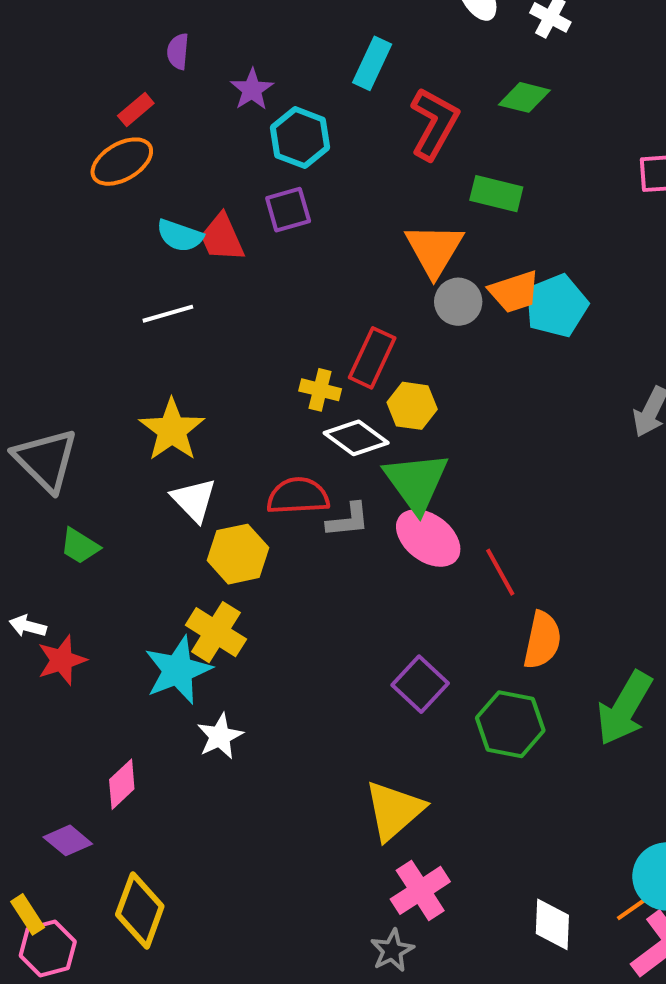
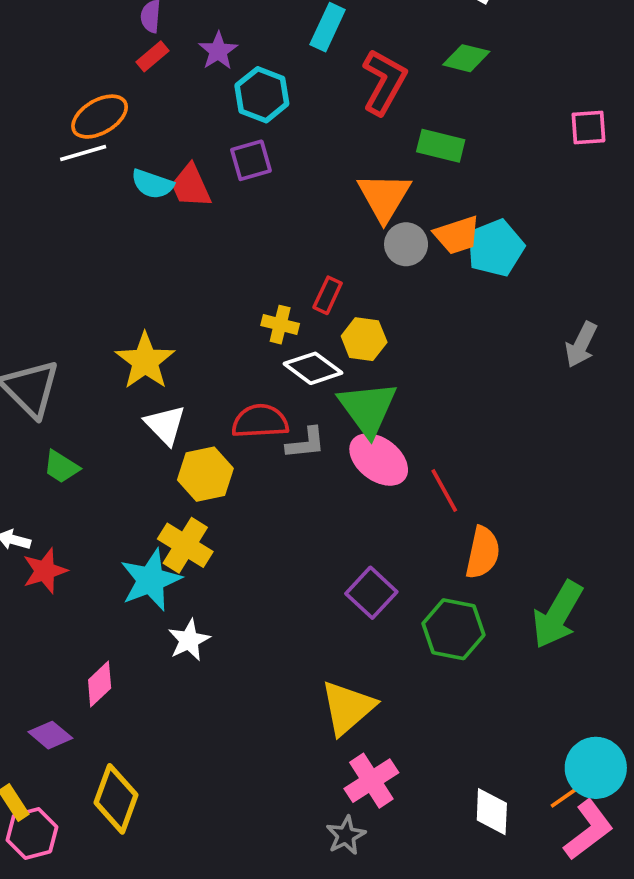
red rectangle: (136, 110) -> (152, 56), moved
white line: (168, 314) -> (83, 153), moved
red rectangle: (372, 358) -> (328, 295), size x0.7

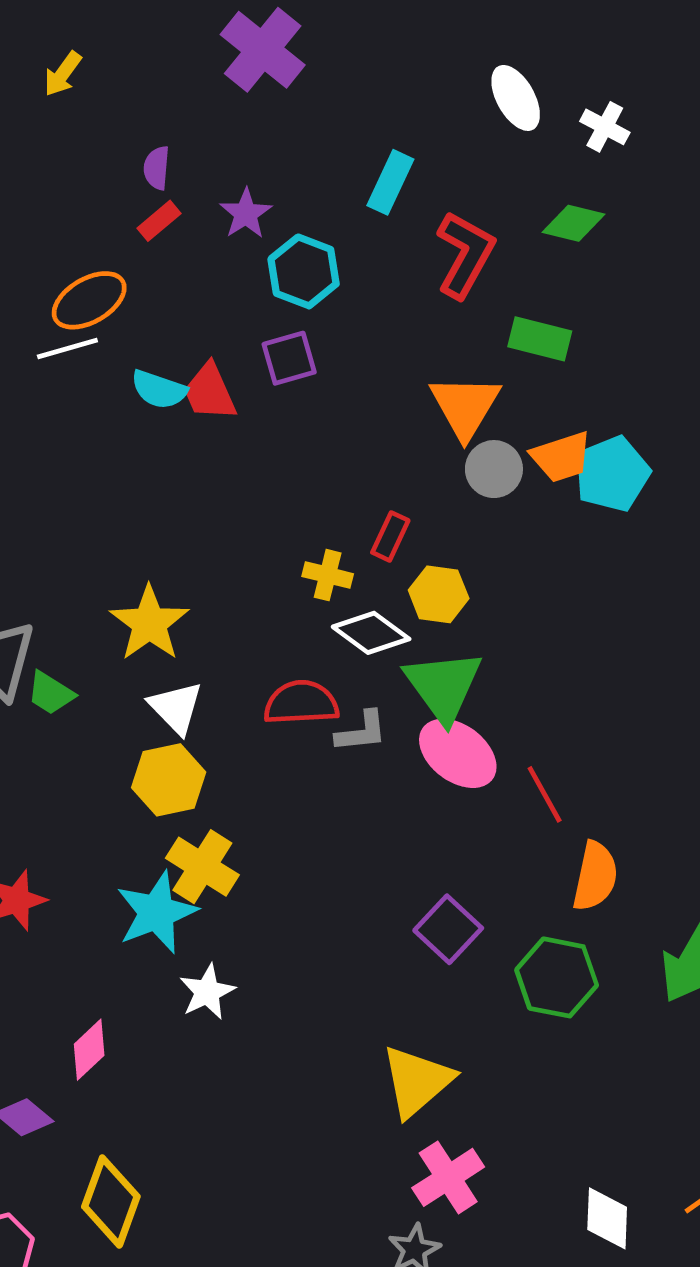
green trapezoid: (61, 467) -> (51, 693), moved
yellow hexagon: (205, 474) -> (169, 780), moved

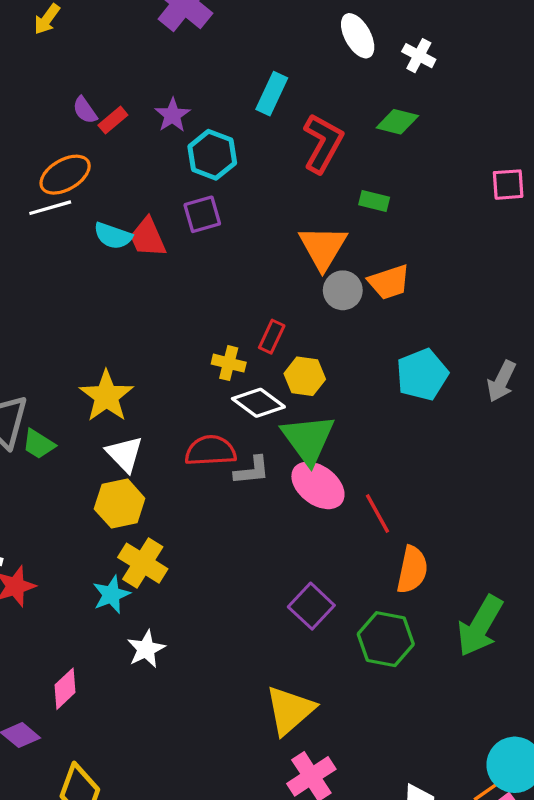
purple semicircle: (157, 168) -> (85, 110), moved, turned -40
green rectangle: (540, 339) -> (374, 201), size x0.7
cyan pentagon: (612, 474) -> (422, 375), moved
cyan star: (157, 912) -> (111, 595), size x0.7

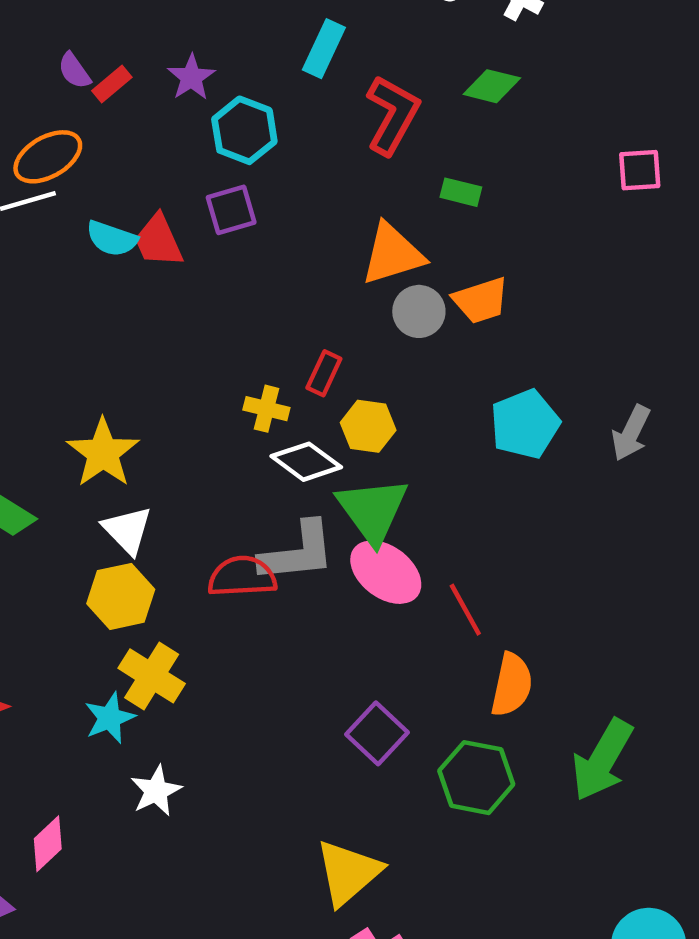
orange triangle: (323, 247) -> (392, 254), turned 42
red semicircle: (211, 451) -> (242, 577), moved
gray L-shape: (252, 471) -> (297, 552), size x1.6

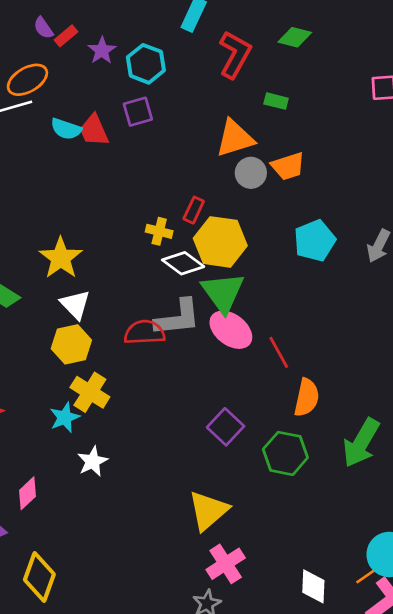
purple star: (191, 77) -> (102, 51), moved
yellow hexagon: (368, 426) -> (220, 242), size x1.6

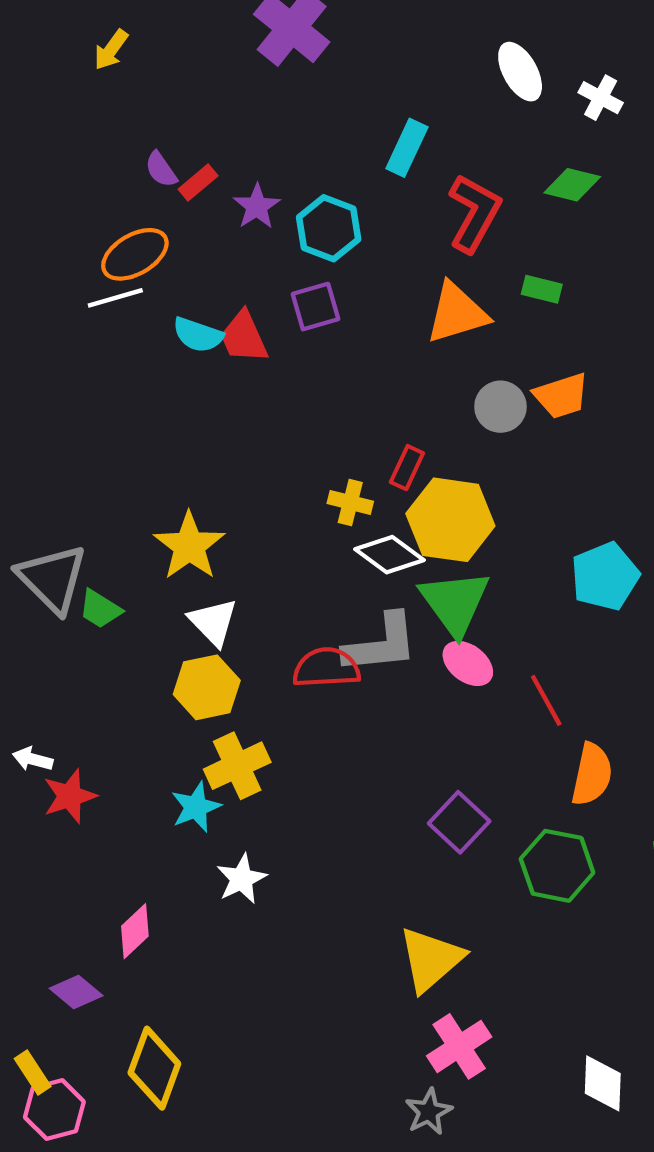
orange triangle: (235, 138) -> (457, 313), moved
cyan pentagon: (315, 241) -> (605, 576), moved
pink ellipse: (231, 330) -> (468, 663), size x0.7
yellow cross: (90, 392) -> (237, 766), turned 33

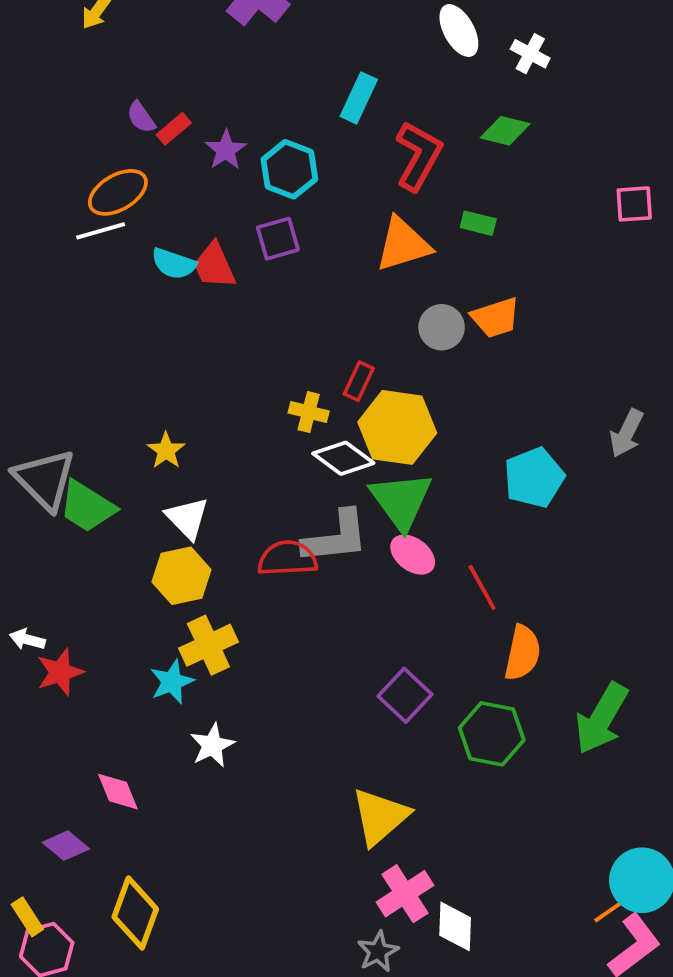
yellow star: (189, 546) -> (166, 451), size x0.6
green trapezoid: (100, 609) -> (87, 506), size x1.5
pink diamond: (135, 931) -> (118, 792), turned -69
white diamond: (603, 1083) -> (455, 926), moved

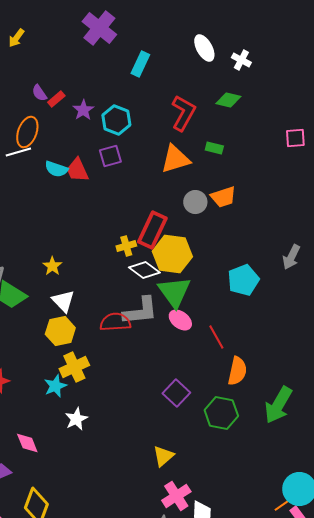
cyan rectangle: (359, 98) -> (140, 64), moved
orange ellipse: (118, 192) -> (27, 132), turned -40
red rectangle: (359, 381) -> (152, 230), size x1.8
yellow cross: (309, 412) -> (126, 246), turned -30
yellow triangle: (380, 817) -> (163, 456), size x0.7

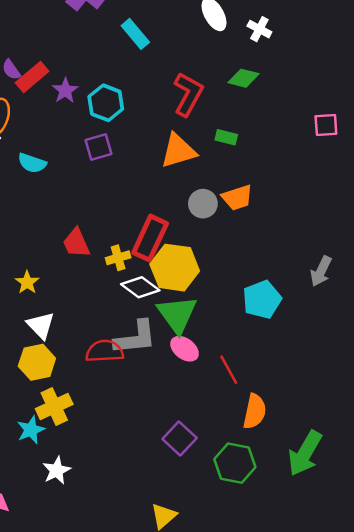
cyan rectangle: (140, 64) -> (135, 34), turned -65
red rectangle: (56, 99) -> (32, 77), size x1.5
red trapezoid: (77, 170) -> (76, 243), moved

